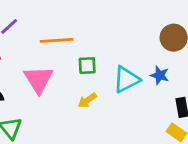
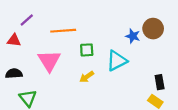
blue star: (160, 75) -> (133, 36), moved

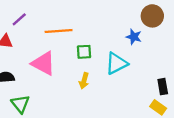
brown circle: (153, 29) -> (152, 16), moved
pink triangle: (49, 61) -> (44, 63), turned -30
yellow arrow: (87, 77) -> (84, 81), turned -40

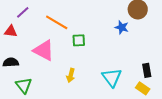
orange line: (59, 31) -> (57, 22), turned 35
cyan triangle: (116, 63) -> (112, 77), moved, turned -40
yellow arrow: (84, 81) -> (71, 75), moved

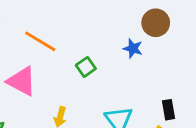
green square: (79, 40) -> (86, 67), moved, turned -32

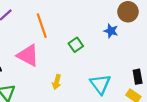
orange line: (40, 41) -> (42, 26), turned 40

